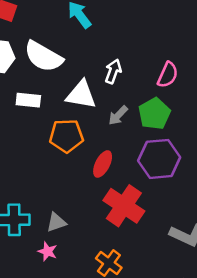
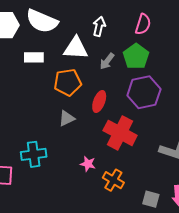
gray triangle: (56, 222) -> (67, 118), moved
pink star: (48, 251) -> (88, 164), moved

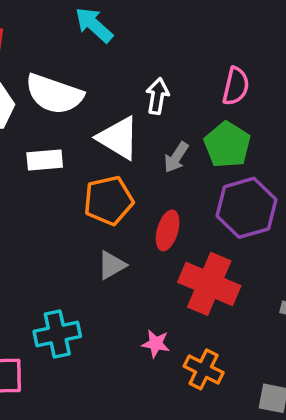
white triangle: (76, 48) -> (118, 138), turned 32

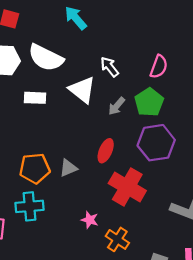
white arrow: (157, 96) -> (109, 67), turned -55
orange pentagon: (108, 200) -> (35, 168), moved

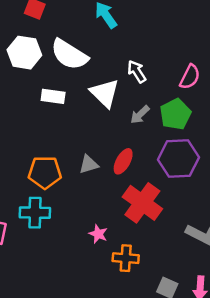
gray triangle: (68, 168) -> (89, 164), moved
orange cross: (117, 239) -> (126, 258), turned -35

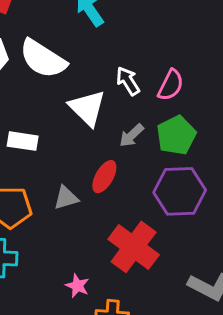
pink semicircle: (190, 77) -> (171, 85), moved
white rectangle: (53, 96) -> (23, 141), moved
red ellipse: (123, 161) -> (104, 177), moved

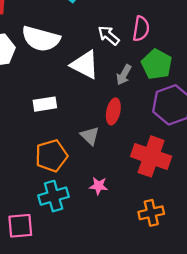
gray triangle: (66, 198) -> (90, 136), turned -42
pink star: (77, 286) -> (99, 186), moved

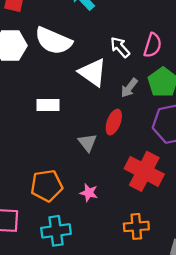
orange pentagon: (51, 156) -> (47, 186), moved
cyan cross: (54, 196) -> (56, 231), moved

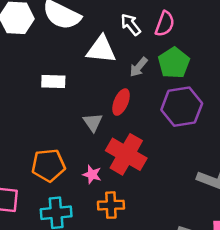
white triangle: (93, 72) -> (101, 50), turned -32
red cross: (144, 171) -> (126, 154), moved
orange cross: (136, 226) -> (111, 205), moved

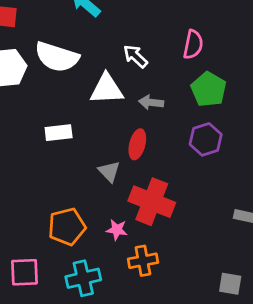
pink semicircle: (165, 24) -> (193, 45), moved
green pentagon: (174, 63) -> (209, 89), moved
gray arrow: (139, 67) -> (151, 102), turned 65
purple hexagon: (182, 107) -> (206, 139), size x0.7

